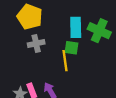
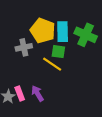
yellow pentagon: (30, 17) -> (43, 31), moved
yellow line: (65, 61) -> (52, 64), turned -48

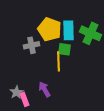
yellow line: (52, 64) -> (58, 61), turned 54
pink rectangle: (20, 93) -> (24, 99), moved

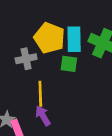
yellow line: (58, 61) -> (40, 94), moved

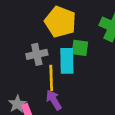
cyan rectangle: (74, 39) -> (67, 61), moved
gray cross: (26, 59) -> (37, 54), moved

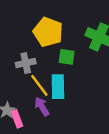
cyan rectangle: (67, 61) -> (58, 87), moved
yellow line: (51, 78) -> (39, 85), turned -35

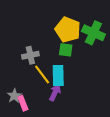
yellow pentagon: (48, 32) -> (68, 30), moved
purple arrow: (42, 106) -> (55, 93), moved, turned 56

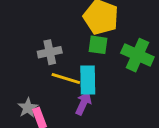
green cross: (93, 33) -> (137, 55), moved
yellow line: (42, 74) -> (66, 78), turned -36

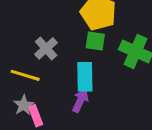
gray cross: (50, 52) -> (46, 48), turned -30
yellow line: (66, 78) -> (25, 75), moved

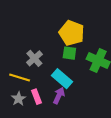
cyan rectangle: (85, 77) -> (62, 79), turned -48
pink rectangle: (36, 116) -> (37, 97), moved

